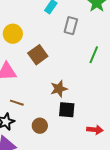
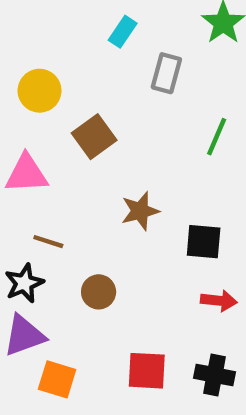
black square: (67, 110) -> (204, 242), moved

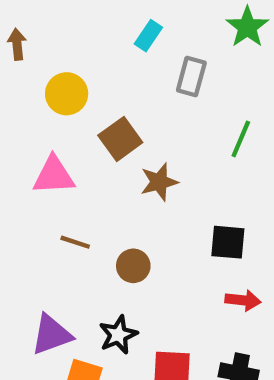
brown star: (140, 211) -> (159, 182), moved
black star: (24, 283) -> (118, 335), moved
brown circle: (99, 292) -> (133, 266), moved

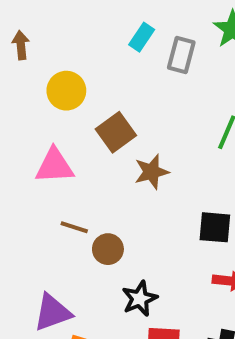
gray rectangle: (191, 77) -> (181, 55), moved
brown circle: (133, 266) -> (108, 249), moved
black star: (118, 335) -> (140, 299), moved

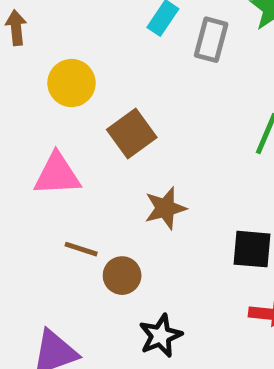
brown star: (152, 172) -> (165, 208), moved

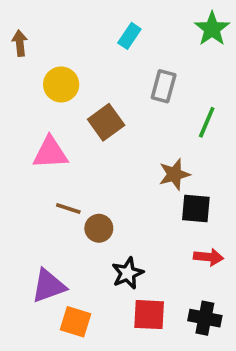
gray rectangle: (211, 40) -> (164, 86), moved
brown star: (165, 208) -> (174, 174), moved

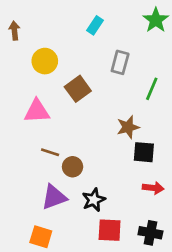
purple triangle: (49, 286) -> (54, 197), moved
orange square: (75, 322) -> (41, 237), moved

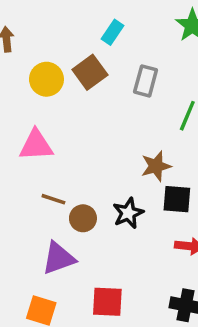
brown square: (78, 89) -> (90, 72), moved
black star: (94, 200) -> (128, 213), moved
red square: (110, 230) -> (107, 302), moved

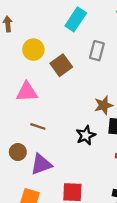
cyan rectangle: (113, 32) -> (76, 19), size x1.5
brown square: (90, 72) -> (61, 65), moved
brown circle: (83, 218) -> (18, 152), moved

